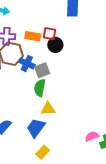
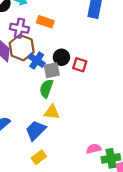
red square: (50, 34) -> (80, 65), moved
orange rectangle: (33, 36) -> (45, 22), moved
black circle: (55, 45) -> (61, 57), moved

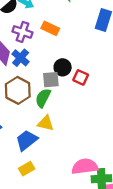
brown hexagon: (22, 48) -> (18, 90), moved
blue cross: (37, 60) -> (21, 58), moved
pink semicircle: (94, 149) -> (85, 166), size x1.6

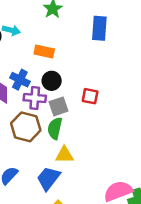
purple cross: (22, 32) -> (35, 98), moved
blue cross: (21, 58) -> (20, 80), moved
black circle: (63, 67) -> (52, 81), moved

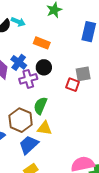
purple cross: (35, 98) -> (28, 79), turned -30
gray square: (58, 106) -> (83, 74), moved
brown hexagon: (26, 127) -> (21, 120), moved

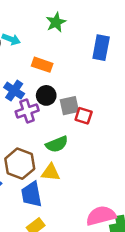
gray square: (83, 74) -> (69, 106), moved
green semicircle: (40, 106) -> (57, 144), moved, turned -132
blue trapezoid: (29, 145) -> (32, 194), turned -55

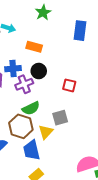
blue cross: (14, 91) -> (13, 69), turned -35
gray square: (69, 106) -> (60, 118), moved
green semicircle: (57, 144) -> (31, 108), moved
yellow triangle: (51, 172) -> (46, 132), turned -49

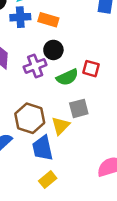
blue cross: (13, 69) -> (20, 17), moved
green semicircle: (31, 108) -> (67, 77), moved

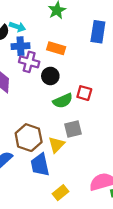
orange rectangle: (48, 20) -> (56, 48), moved
purple cross: (35, 66) -> (29, 62), moved, turned 36
yellow rectangle: (48, 180) -> (61, 193), moved

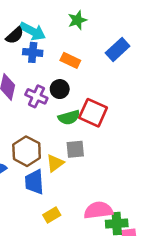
cyan arrow: (17, 27) -> (33, 31), size x1.5
blue rectangle: (98, 32) -> (118, 50), turned 30
purple cross: (29, 62) -> (36, 96), moved
red square: (84, 93) -> (93, 113), size x1.6

